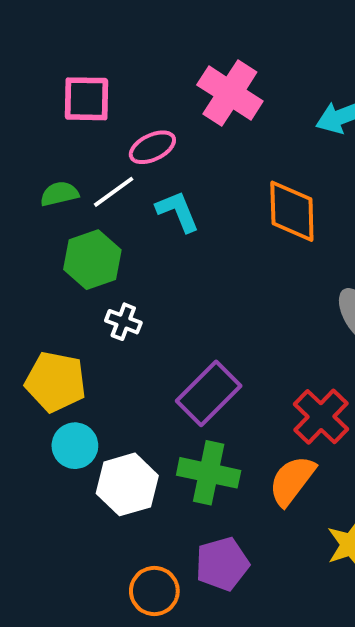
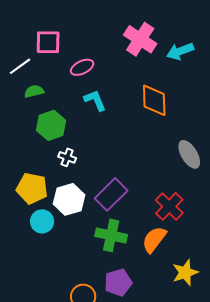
pink cross: (230, 93) -> (140, 39), moved
white line: (114, 192) -> (20, 66), moved
white hexagon: (127, 484) -> (69, 199), moved

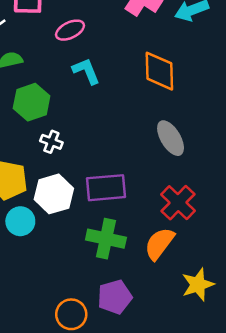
gray ellipse: (189, 154) -> (171, 138), moved
purple rectangle: (111, 194) -> (106, 188), turned 40

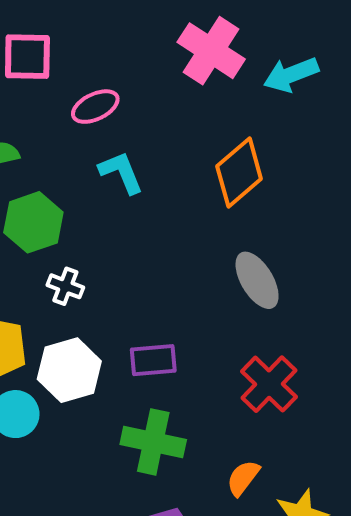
orange diamond: (159, 71) -> (239, 172), turned 51
purple rectangle: (106, 188) -> (153, 360), size x0.7
orange semicircle: (159, 244) -> (243, 478), moved, size x0.7

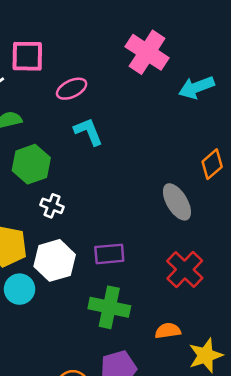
cyan arrow: (291, 75) -> (196, 87), moved
orange diamond: (239, 172) -> (212, 164), moved, size x0.7
orange semicircle: (243, 478) -> (168, 331), turned 45

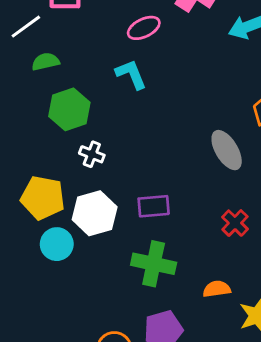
pink ellipse: (72, 89) -> (144, 28), moved
red cross: (185, 270) -> (235, 223), size x0.7

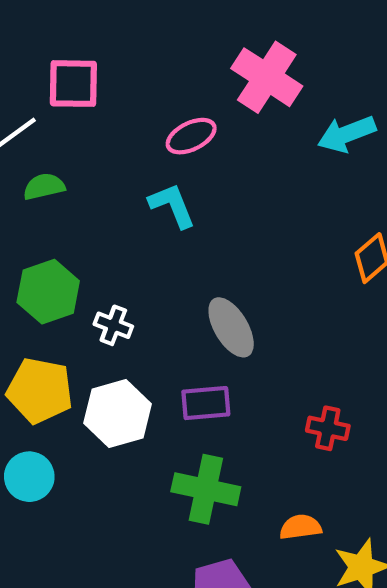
green hexagon: (69, 109) -> (48, 292), moved
gray ellipse: (227, 150) -> (231, 327), moved
red cross: (235, 223) -> (328, 428), turned -32
cyan circle: (57, 244) -> (29, 477), moved

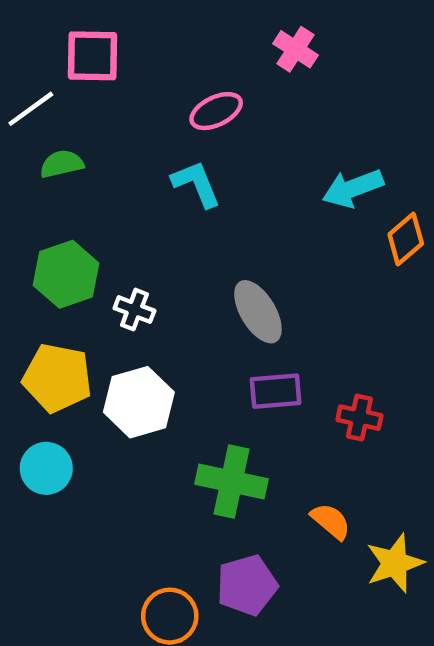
pink cross: (267, 77) -> (295, 49), size x0.6
cyan arrow: (347, 134) -> (353, 188), moved
purple rectangle: (206, 403) -> (276, 391), moved
orange semicircle: (300, 527) -> (331, 521), turned 48

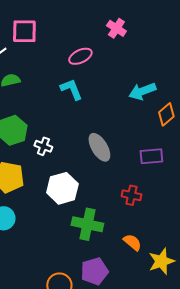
purple rectangle: (276, 391) -> (151, 156), moved
white hexagon: (139, 402) -> (62, 188), moved
red cross: (359, 418) -> (131, 195), moved

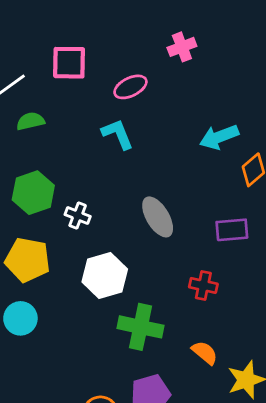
pink cross: (116, 28) -> (182, 47), turned 36
pink square: (24, 31) -> (69, 63), moved

